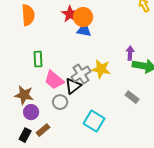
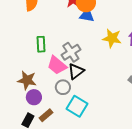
yellow star: (101, 69) -> (112, 38), moved
gray cross: (81, 74) -> (71, 52), moved
cyan square: (94, 121) -> (77, 106), moved

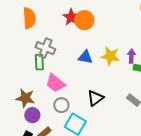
blue triangle: (87, 15) -> (85, 57), moved
gray cross: (71, 52) -> (45, 48), moved, turned -36
black triangle: (76, 71) -> (95, 98), moved

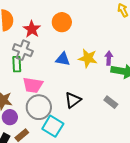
red star: (71, 17) -> (32, 29), moved
pink trapezoid: (55, 83) -> (33, 85), turned -30
gray circle: (61, 105) -> (39, 107), size x1.6

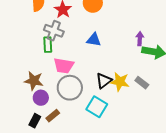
yellow star: (88, 58) -> (120, 82), moved
cyan square: (53, 126) -> (97, 107), moved

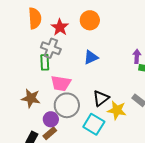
blue triangle: (94, 40) -> (91, 57), turned -35
yellow star: (120, 82) -> (117, 110), moved
purple circle: (41, 98) -> (51, 119), moved

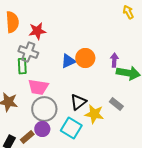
orange circle: (90, 20) -> (85, 58), moved
red star: (60, 27) -> (37, 31), turned 30
purple circle: (51, 119) -> (42, 129), moved

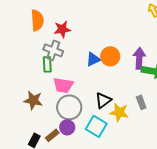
purple arrow: (114, 60) -> (139, 58), size x1.5
gray rectangle: (116, 104) -> (141, 102), turned 32

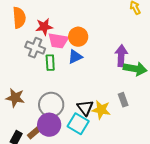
orange circle: (110, 56) -> (78, 37), moved
green rectangle: (47, 64) -> (50, 63), moved
pink trapezoid: (63, 85) -> (58, 41), moved
black triangle: (103, 100) -> (85, 108), moved, turned -30
purple circle: (67, 127) -> (49, 125), size x1.5

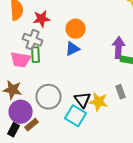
pink trapezoid: (58, 41) -> (21, 60), moved
green rectangle: (50, 63) -> (36, 55), moved
purple circle: (49, 125) -> (21, 112), moved

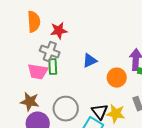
orange circle: (76, 29) -> (117, 78), moved

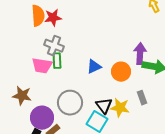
red star: (59, 31) -> (53, 18), moved
blue triangle: (90, 61) -> (94, 67), moved
brown star: (30, 102) -> (22, 96), moved

